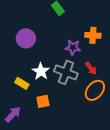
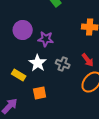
purple star: (73, 47) -> (46, 39), moved
gray cross: (66, 72) -> (63, 64), size x0.6

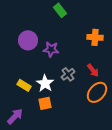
white star: (38, 63) -> (45, 83), moved
gray cross: (63, 64) -> (68, 74), turned 32

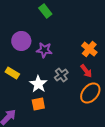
green rectangle: (60, 10) -> (45, 11), moved
orange cross: (95, 37) -> (89, 49), moved, turned 35
yellow rectangle: (24, 85) -> (12, 73), moved

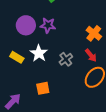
purple star: (44, 50) -> (48, 25), moved
white star: (38, 84) -> (39, 53), moved

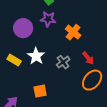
purple star: (48, 25) -> (48, 19), moved
orange cross: (94, 33) -> (73, 32), moved

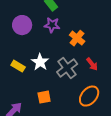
purple circle: (23, 28) -> (22, 25), moved
gray cross: (63, 62) -> (67, 68), size x1.5
orange ellipse: (92, 80) -> (89, 96), moved

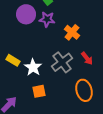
purple circle: (22, 25) -> (26, 14), moved
white star: (40, 62) -> (33, 67), moved
orange ellipse: (89, 96) -> (84, 90), turned -55

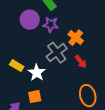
red arrow: (87, 58) -> (81, 62), moved
gray cross: (62, 62) -> (57, 53), moved
orange square: (39, 91) -> (35, 97), moved

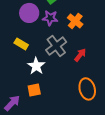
orange cross: (76, 38) -> (75, 21), moved
red arrow: (81, 62) -> (80, 55), turned -104
yellow rectangle: (17, 66) -> (21, 44), moved

